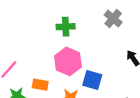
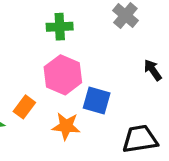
orange rectangle: (40, 85) -> (24, 107), turned -63

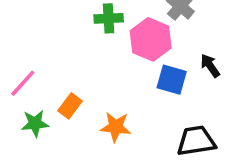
pink hexagon: (63, 75) -> (151, 39), moved
blue square: (97, 101) -> (172, 80), moved

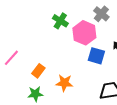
green cross: (109, 18) -> (60, 21), turned 35
green star: (35, 123) -> (35, 94), moved

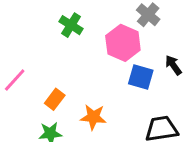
green cross: (60, 21) -> (71, 25), moved

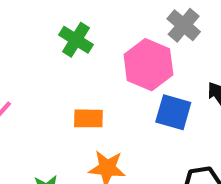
orange rectangle: (55, 99) -> (88, 118), moved, turned 54

